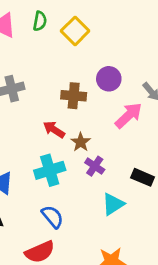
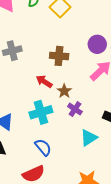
purple circle: (109, 79) -> (97, 44), moved

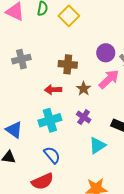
red arrow: (44, 81) -> (53, 90), turned -35
brown star: (64, 91) -> (84, 89), moved

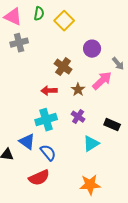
purple circle: (106, 53) -> (92, 49), moved
gray cross: (21, 59) -> (19, 43), moved
brown cross: (68, 64) -> (63, 67), turned 30
blue triangle: (14, 130) -> (27, 142), moved

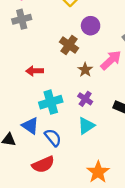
purple circle: (92, 49) -> (91, 26), moved
red arrow: (49, 91) -> (35, 71), moved
cyan triangle: (91, 144) -> (86, 126), moved
orange star: (90, 185) -> (98, 172), turned -30

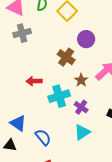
cyan cross: (51, 102) -> (59, 96), moved
blue triangle: (30, 126) -> (18, 123), moved
blue semicircle: (53, 138) -> (43, 137), moved

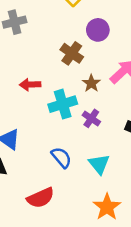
cyan triangle: (82, 132) -> (99, 164), moved, turned -36
blue semicircle: (43, 137) -> (61, 157), moved

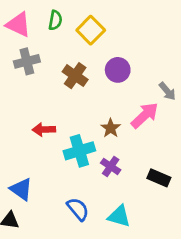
brown cross: (72, 53) -> (75, 76), moved
cyan triangle: (99, 164) -> (119, 216), turned -35

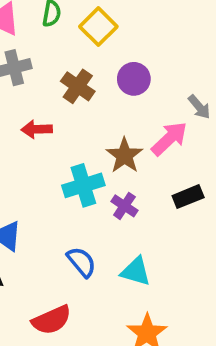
brown star: (111, 128) -> (124, 155), size x1.4
red arrow: (44, 130) -> (37, 129), moved
black rectangle: (159, 178) -> (188, 197), moved, turned -45

